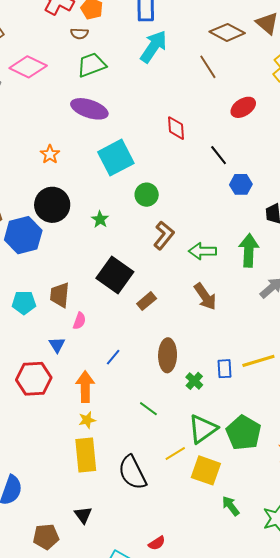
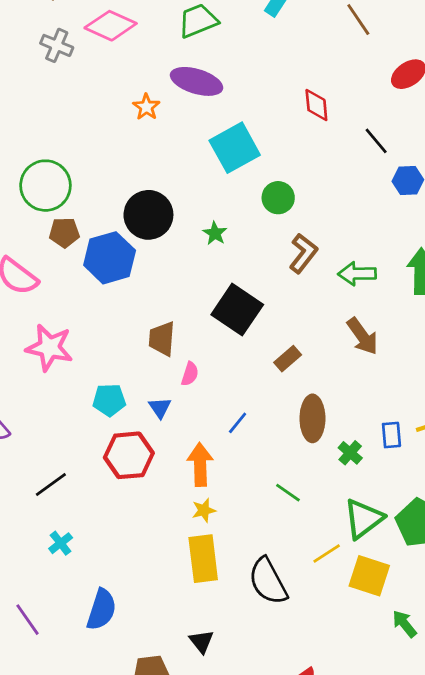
orange star: (50, 154) -> (146, 107), moved
brown rectangle: (147, 301) -> (288, 359), moved
cyan pentagon: (24, 303) -> (109, 400), moved

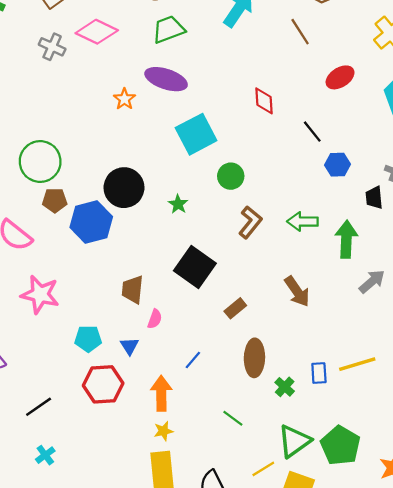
green arrow: (357, 274) -> (303, 222), moved

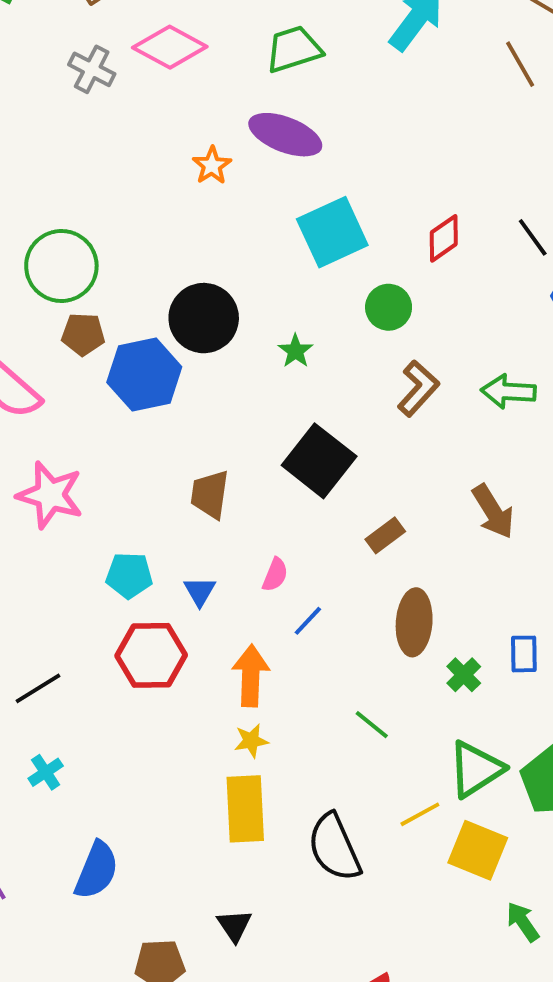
red diamond: (264, 101) -> (444, 238), moved, turned 56
pink semicircle: (155, 319) -> (275, 575), moved

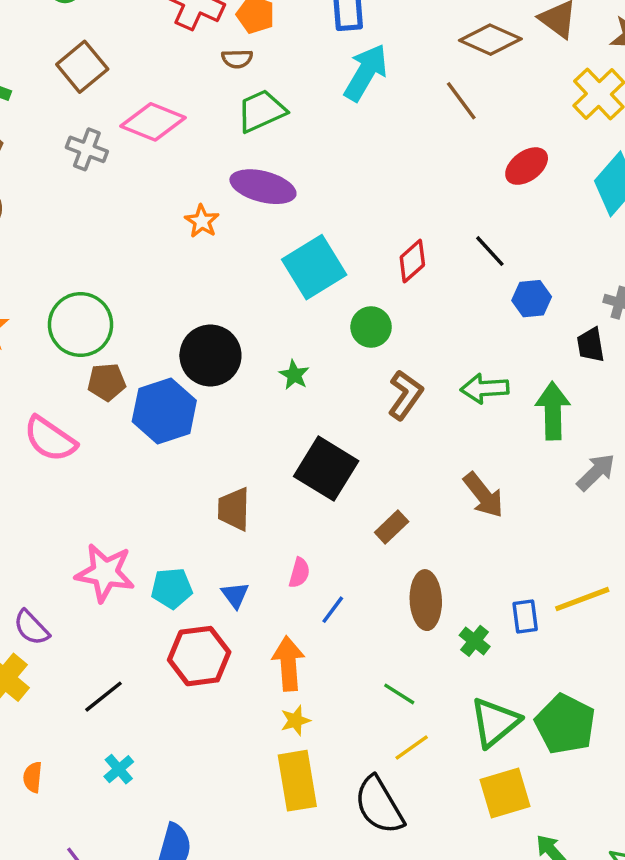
pink star: (50, 495) -> (105, 573), moved
yellow line: (420, 814) -> (412, 748), moved
yellow square: (478, 850) -> (505, 793), turned -32

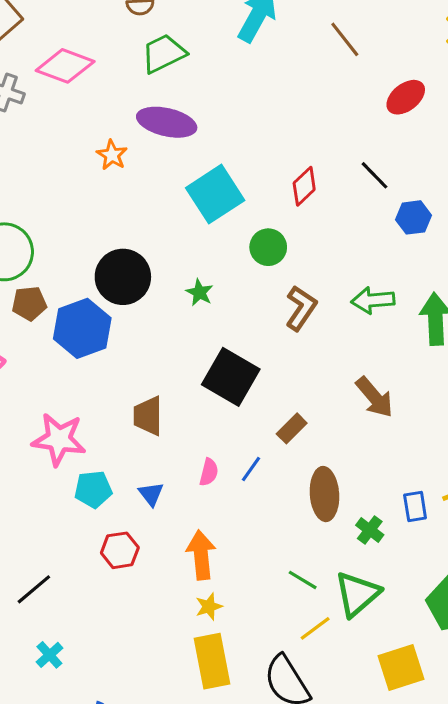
pink star: (105, 573) -> (59, 439), moved
blue line: (333, 610) -> (251, 469), moved
red hexagon: (199, 656) -> (120, 550), size x0.7
green triangle: (495, 722) -> (357, 594), moved

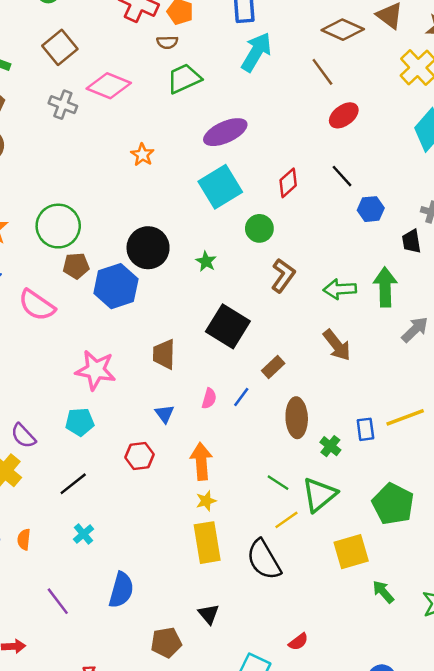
red ellipse: (406, 97) -> (344, 115), moved
purple ellipse: (167, 122) -> (225, 132), moved, turned -39
green arrow: (373, 300) -> (340, 289), moved
cyan pentagon: (93, 489) -> (80, 422), moved

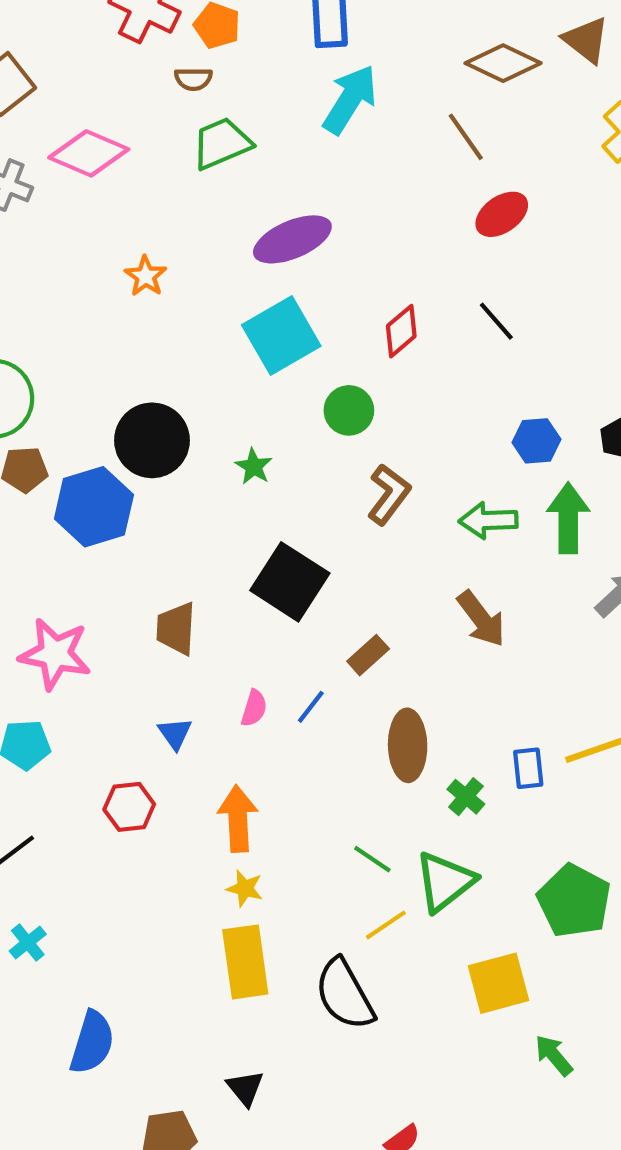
blue hexagon: (371, 209) -> (536, 441), moved
yellow star: (206, 501) -> (245, 888), turned 30

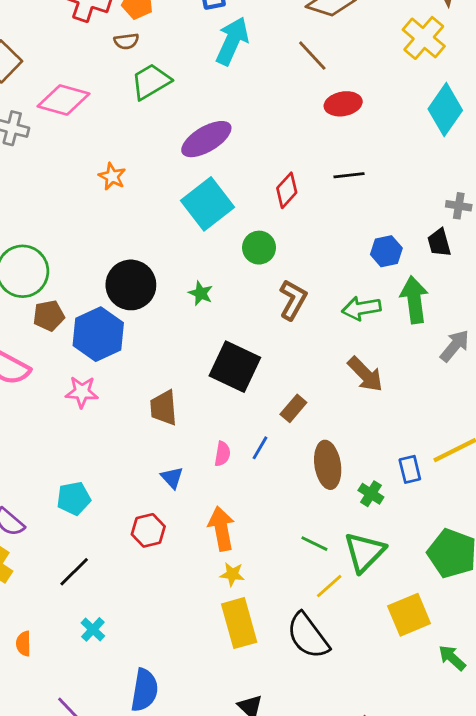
red ellipse: (502, 214) -> (343, 104), turned 32
black line: (496, 321) -> (349, 175), turned -48
pink star: (55, 654) -> (82, 392), moved, size x0.7

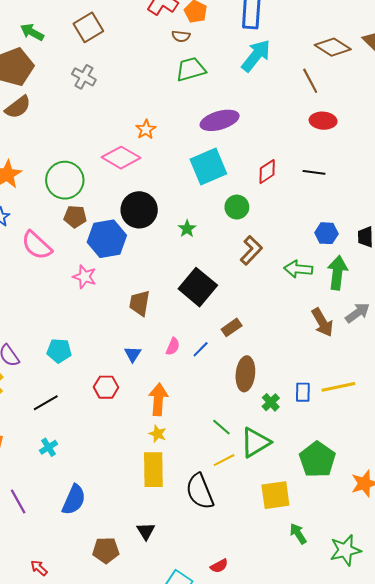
pink diamond: (63, 100) -> (121, 158), moved
brown arrow: (365, 374) -> (322, 322), moved

